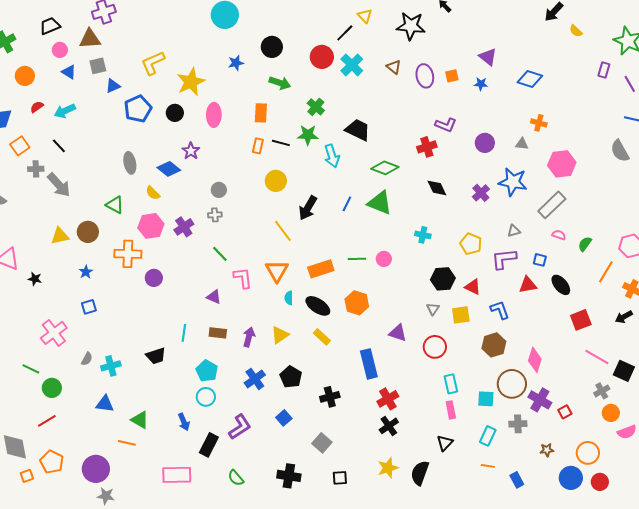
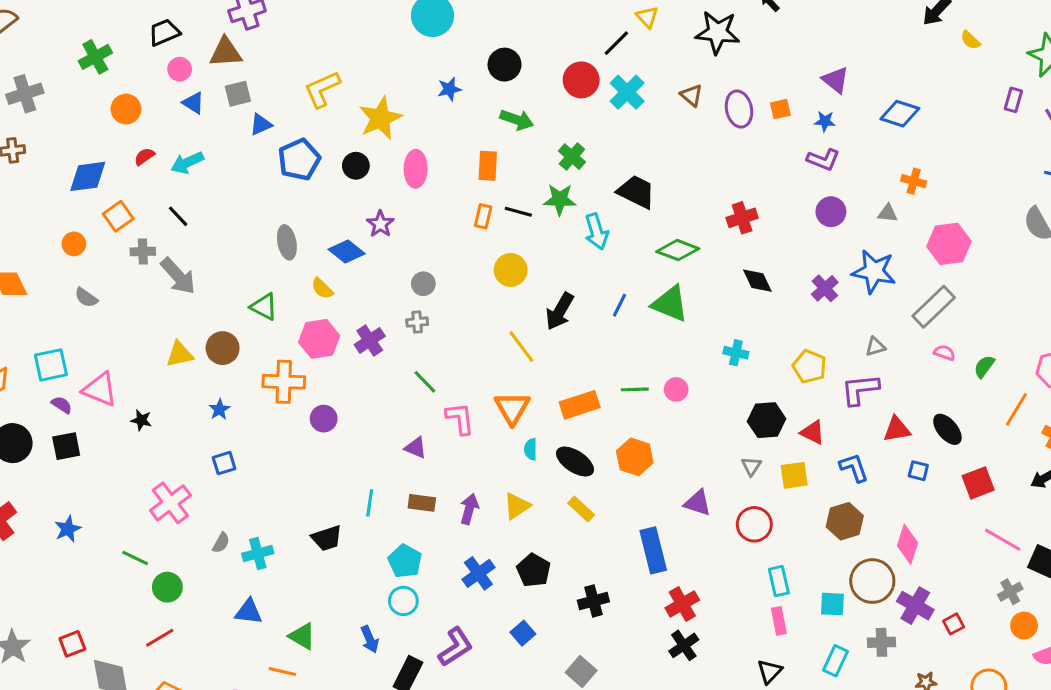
purple L-shape: (446, 125) -> (823, 160), moved
blue square: (540, 260) -> (918, 471), moved

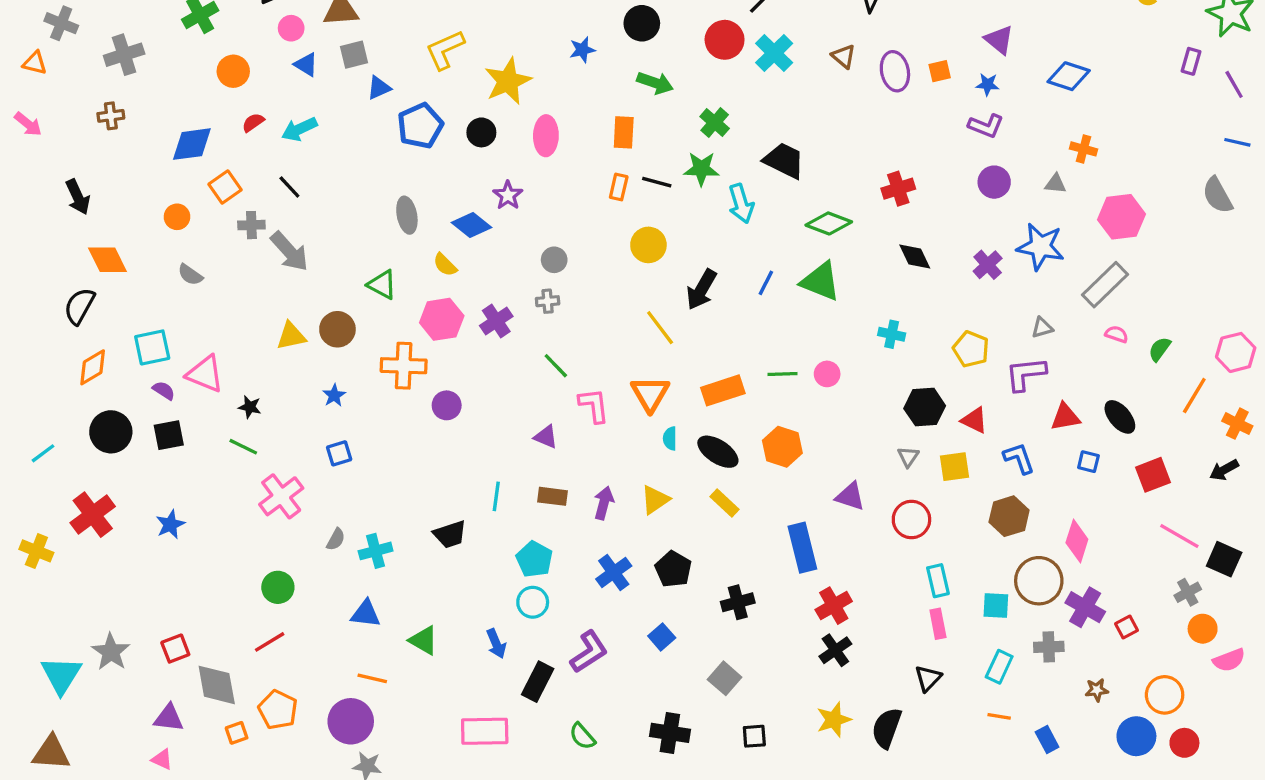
green line: (135, 558) -> (243, 447), moved
orange line: (282, 671) -> (372, 678), moved

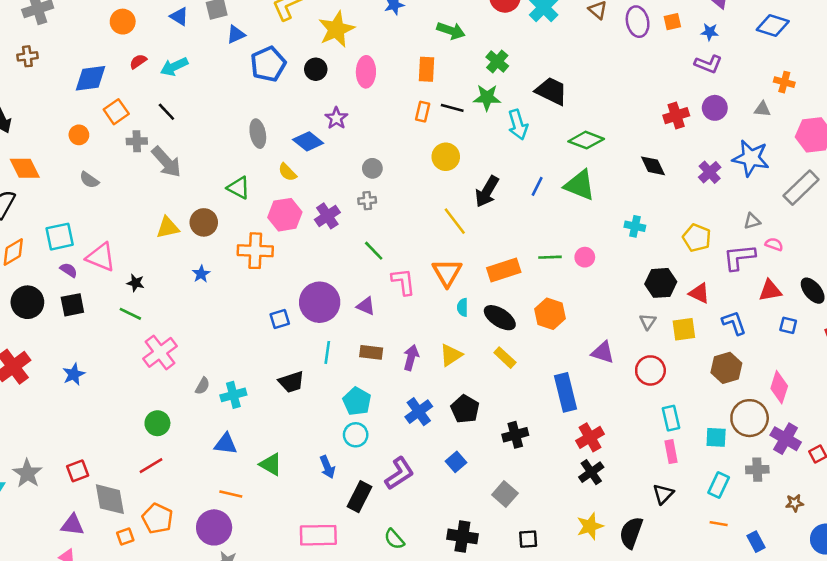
red cross: (898, 189) -> (676, 116), moved
pink semicircle: (1117, 334) -> (774, 244), moved
purple circle: (447, 405) -> (320, 302), moved, size x1.8
blue square: (339, 453) -> (280, 319), moved

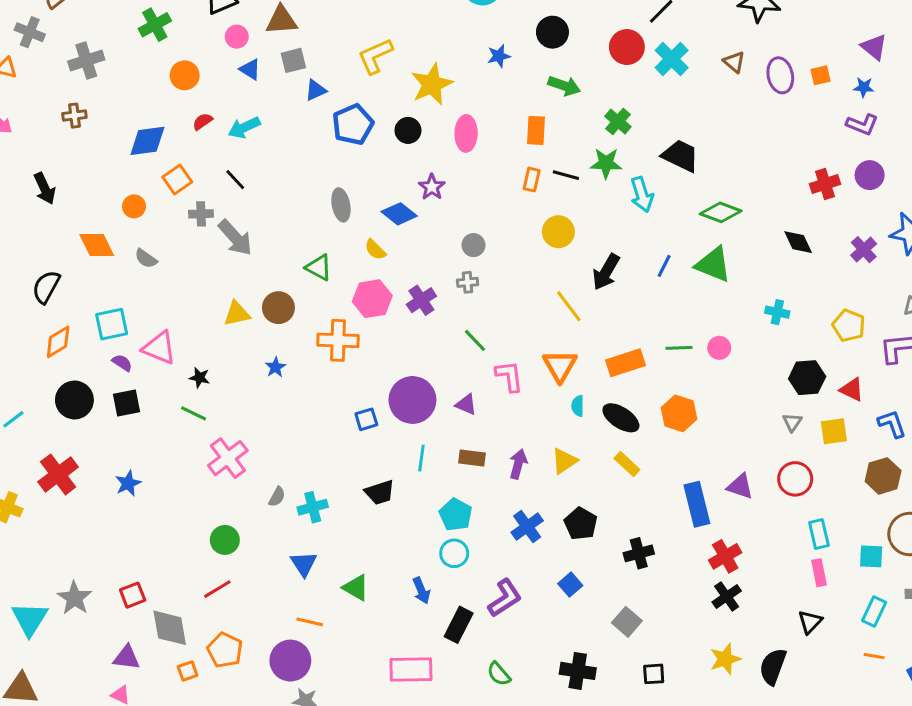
orange diamond: (25, 168) -> (97, 245), moved
purple triangle: (603, 352) -> (740, 486), moved
blue triangle: (226, 444) -> (304, 564), turned 50

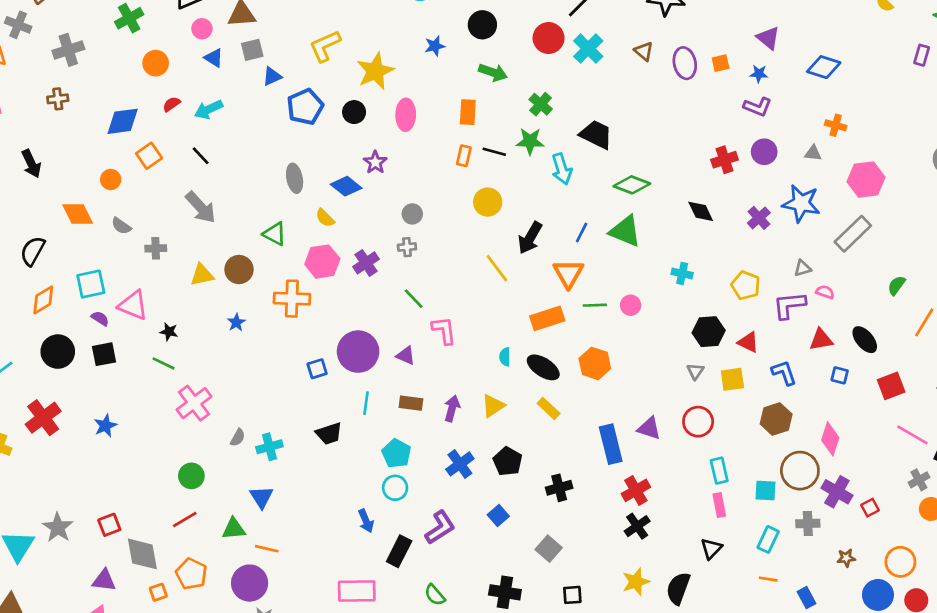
gray cross: (201, 214) -> (156, 248), moved
orange triangle: (560, 366) -> (568, 273), moved
green triangle: (356, 588) -> (234, 529), moved, turned -35

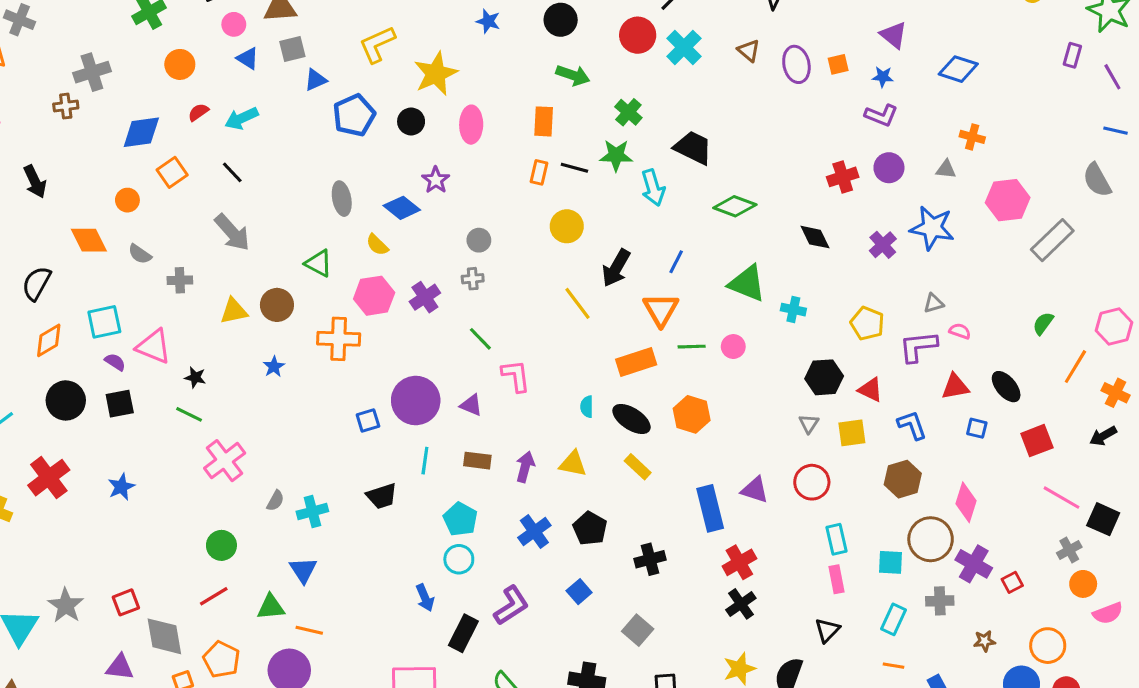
blue star: (435, 46) -> (488, 21), moved, turned 30
gray cross: (68, 50) -> (92, 72), moved
green triangle: (625, 231) -> (747, 283), moved
gray rectangle: (853, 234) -> (1052, 240), moved
yellow triangle: (493, 406) -> (573, 464), turned 45

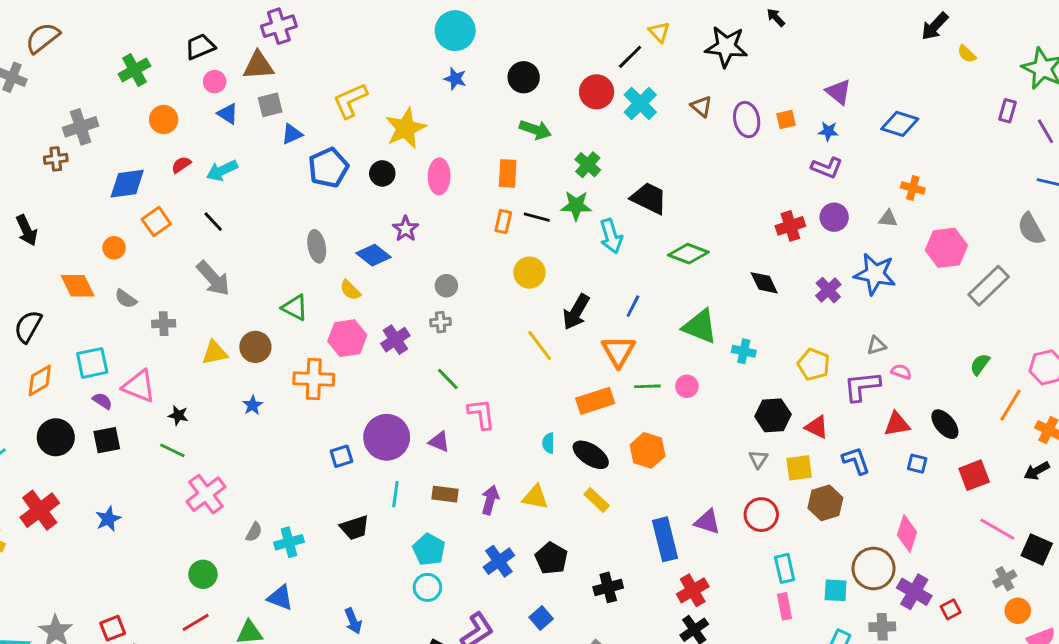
brown hexagon: (903, 479) -> (825, 503), moved
blue triangle: (303, 570) -> (280, 598), turned -36
blue arrow: (425, 598) -> (353, 621), moved

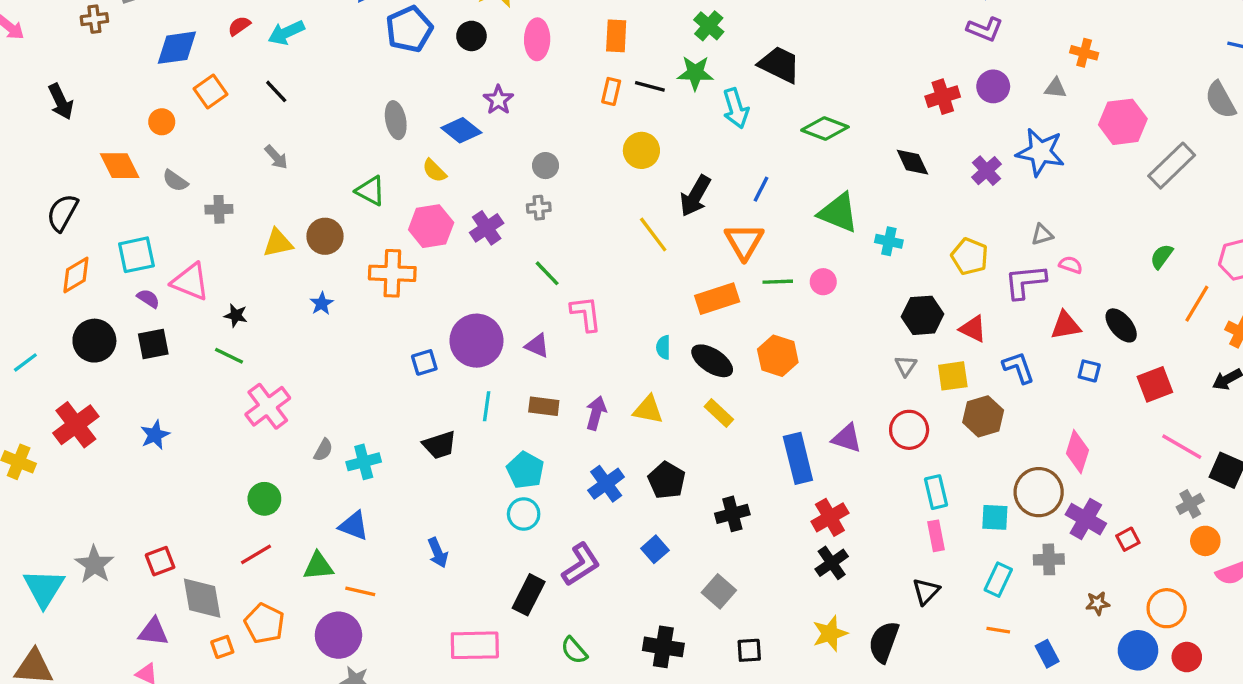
gray arrow: (213, 278) -> (276, 157), size x0.6

